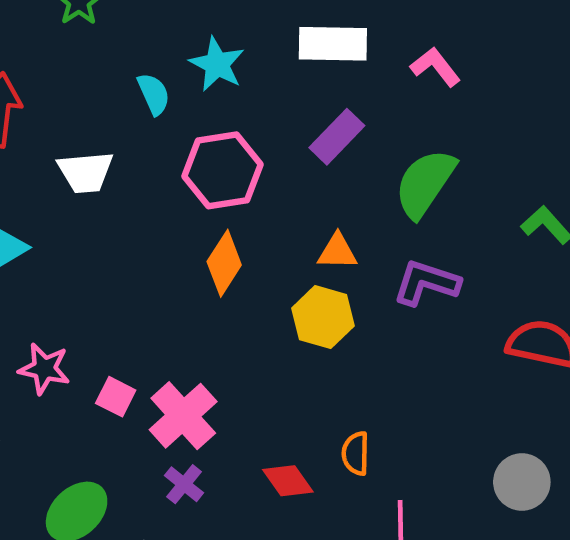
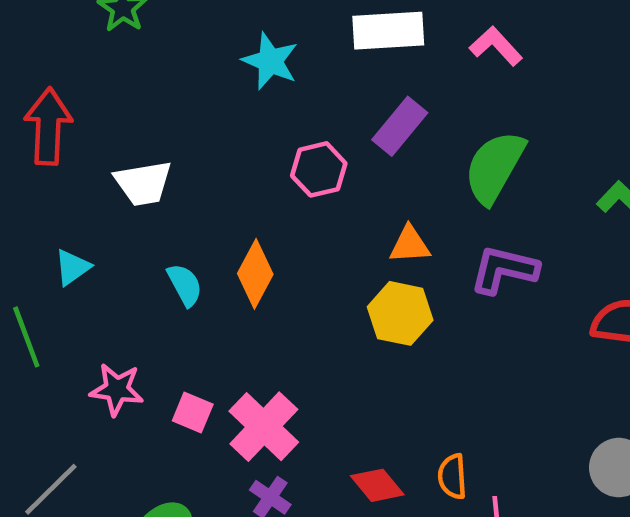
cyan semicircle: (154, 94) -> (185, 285), moved
pink hexagon: (222, 170) -> (319, 169), moved, size x0.7
orange diamond: (224, 263) -> (255, 274), moved
orange semicircle: (356, 453) -> (452, 476), moved

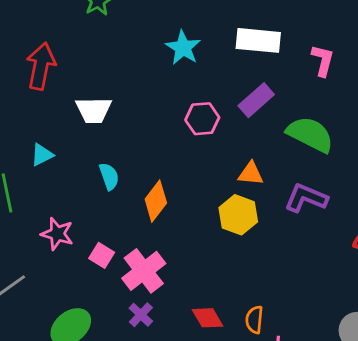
pink L-shape: (496, 46) -> (323, 60), turned 48
green semicircle: (494, 167) -> (310, 134), turned 78
orange diamond: (255, 274) -> (156, 201), moved

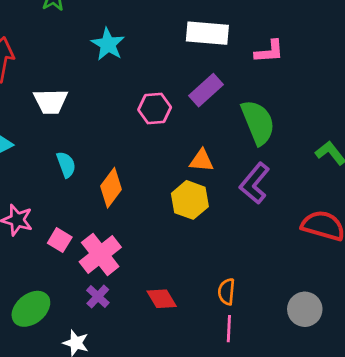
cyan star: (183, 48) -> (108, 44), moved
pink L-shape: (323, 60) -> (269, 51), turned 72
green semicircle: (310, 134) -> (258, 122), turned 42
purple L-shape: (306, 198) -> (255, 183), turned -72
orange semicircle: (254, 320) -> (227, 292), moved

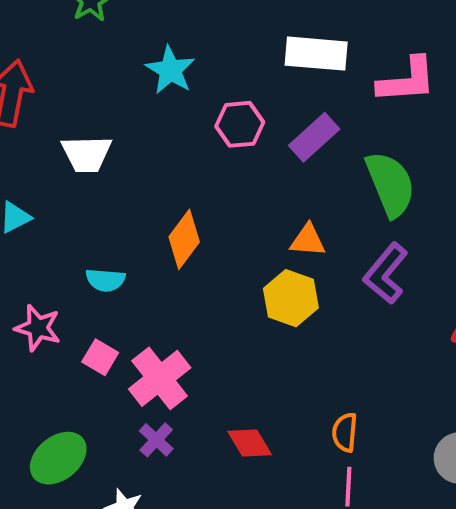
pink L-shape: (269, 51) -> (407, 80), size x1.4
pink hexagon: (155, 108) -> (240, 124), moved
cyan semicircle: (66, 165) -> (105, 280), moved, turned 115
orange diamond: (111, 188) -> (184, 239), moved

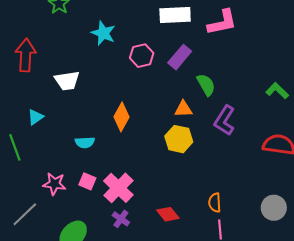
green semicircle: (390, 184) -> (206, 85), moved, size x0.7
pink star: (38, 328) -> (54, 184), moved

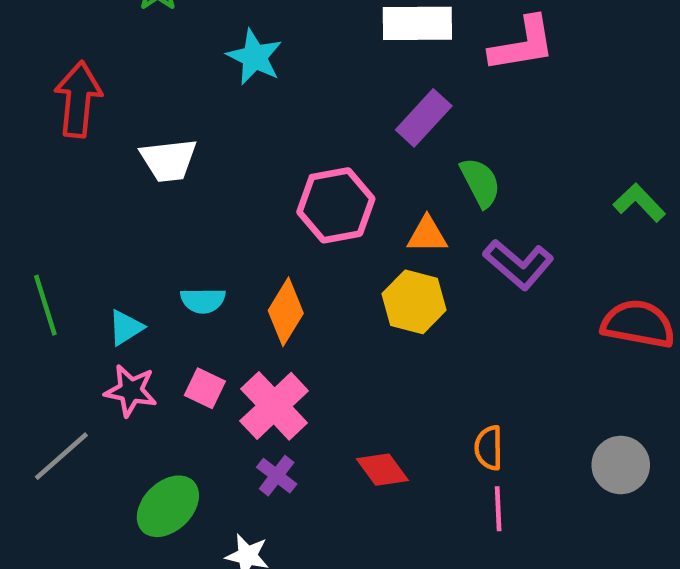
pink hexagon: (142, 56) -> (336, 205), moved, size x1.4
cyan triangle: (35, 117) -> (126, 328), moved
orange diamond: (121, 117) -> (286, 312), moved
purple L-shape: (225, 120) -> (518, 264), turned -84

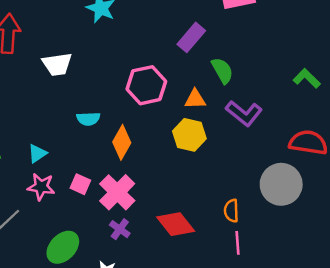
cyan semicircle: (203, 301) -> (88, 119), moved
gray circle: (621, 465) -> (281, 184), moved, size x1.4
red diamond: (382, 470) -> (176, 224), size x1.4

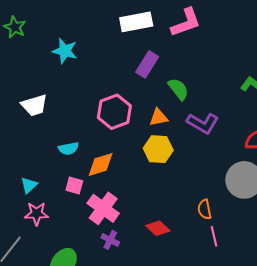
orange diamond: (122, 142) -> (101, 165), turned 52
pink square: (80, 184) -> (74, 185), moved
red diamond: (176, 224) -> (158, 228), size x0.7

